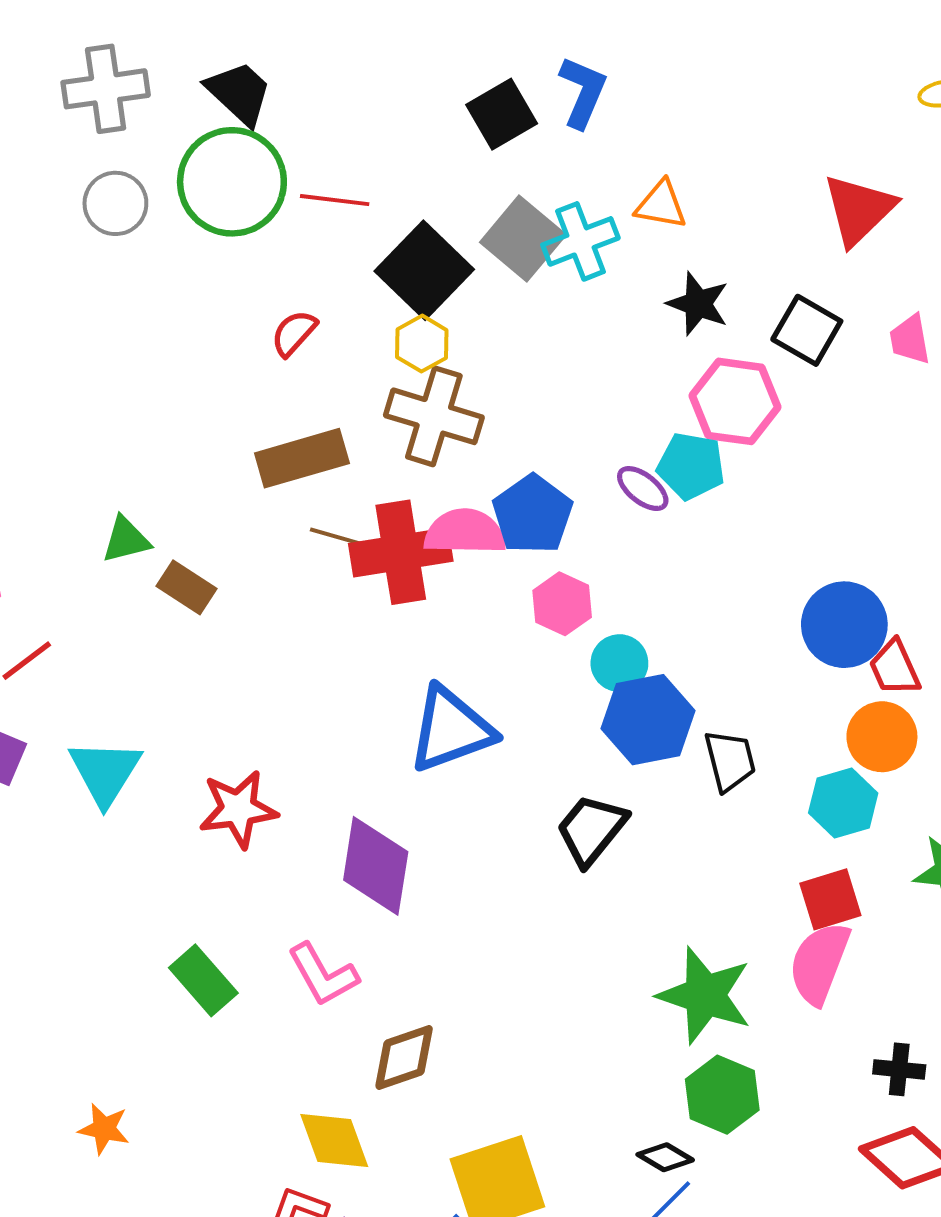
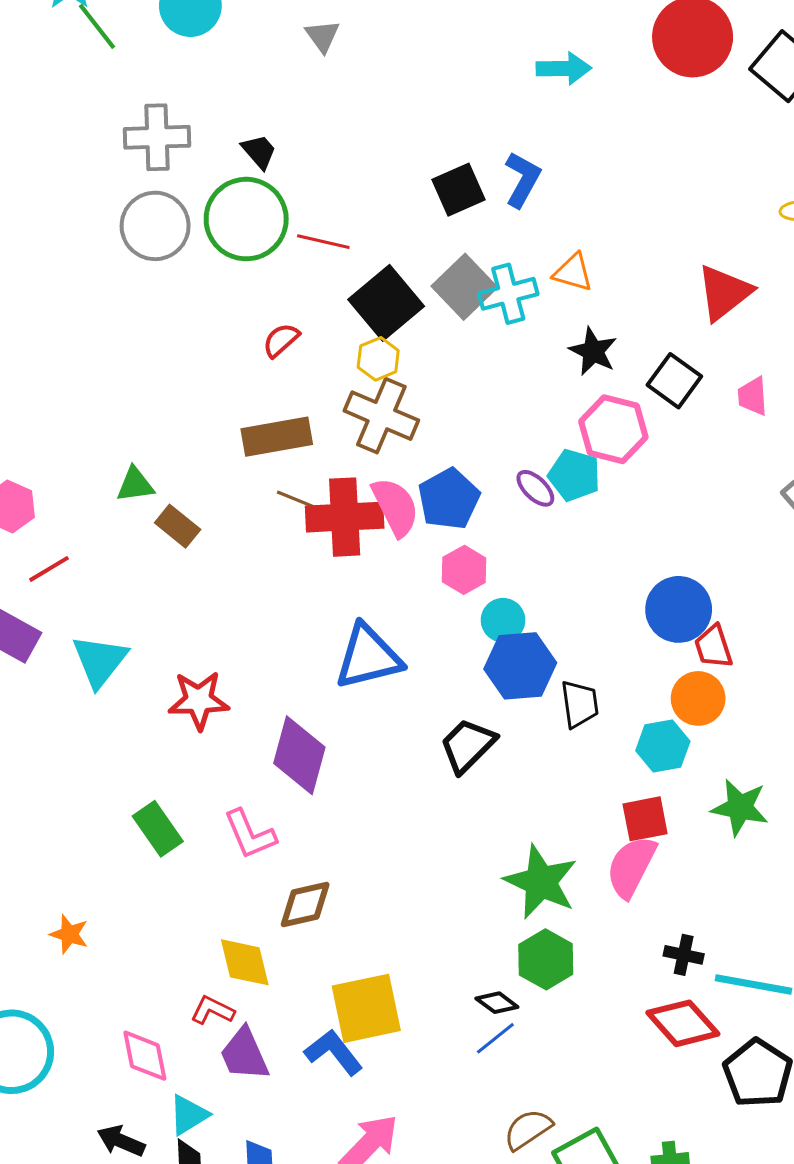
black trapezoid: (239, 93) -> (259, 152), size x0.7
gray circle: (115, 203) -> (155, 226), size x1.4
pink semicircle: (465, 532) -> (395, 507), turned 56

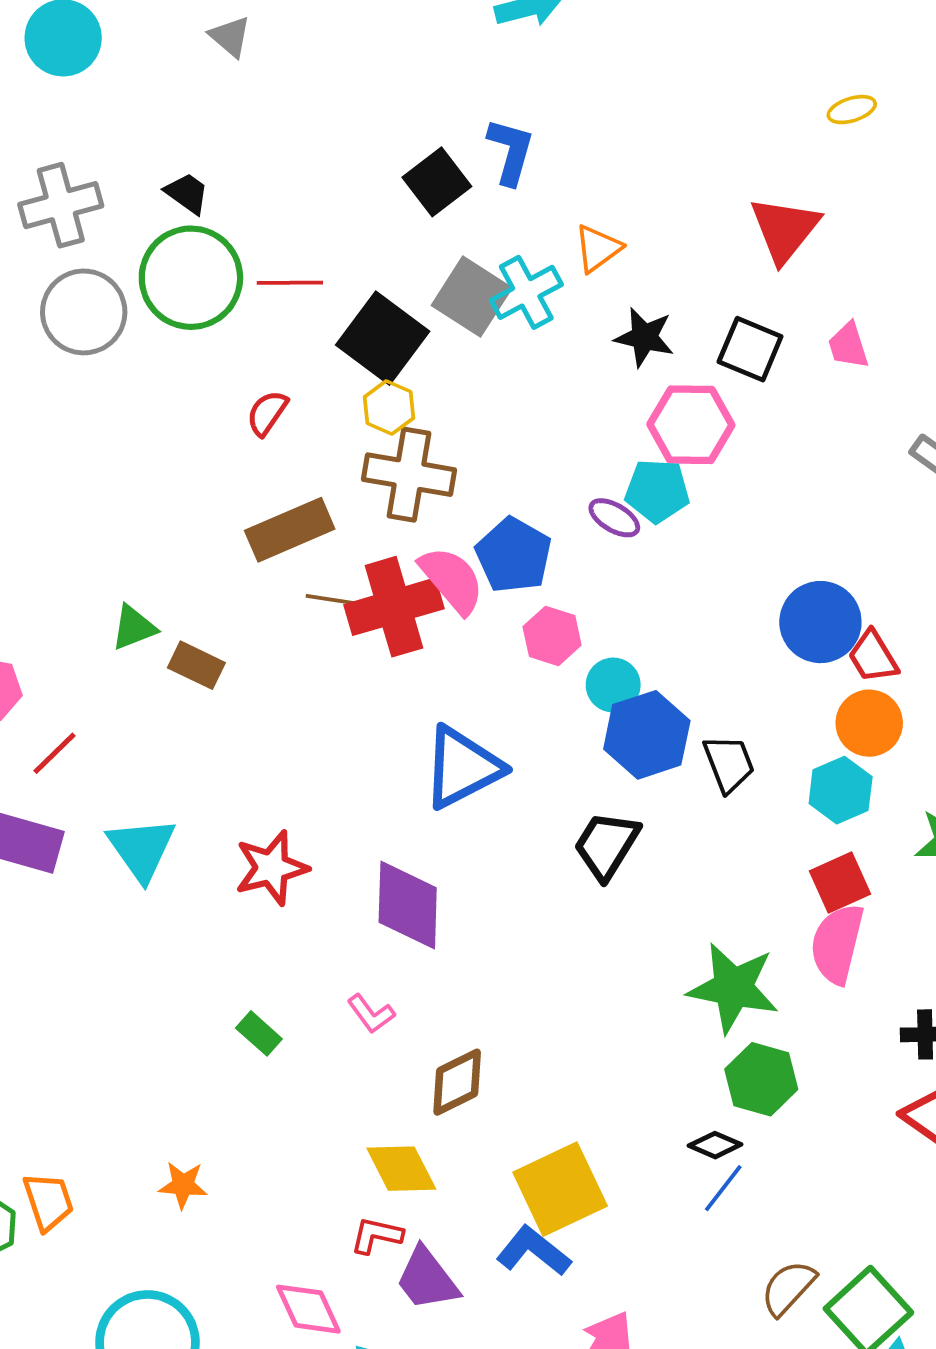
orange triangle: (573, 272) -> (598, 248), turned -39
green rectangle: (158, 829) -> (259, 1033), size x0.7
pink L-shape: (250, 834) -> (371, 1014), size x0.7

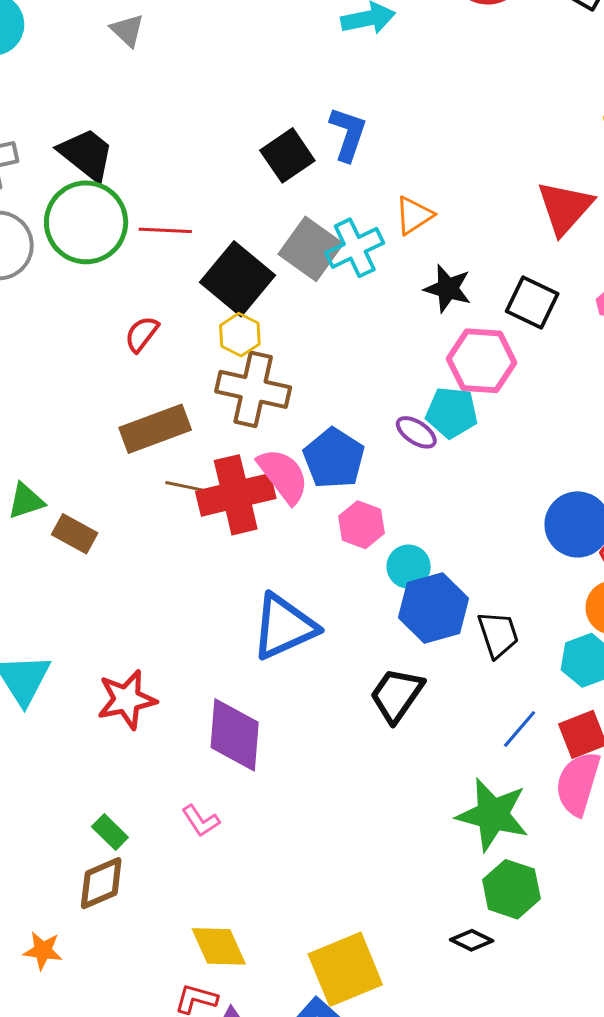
black trapezoid: (187, 193) -> (86, 154), size x1.6
brown diamond: (457, 1082) -> (101, 883), moved
blue line: (723, 1188) -> (520, 729), moved

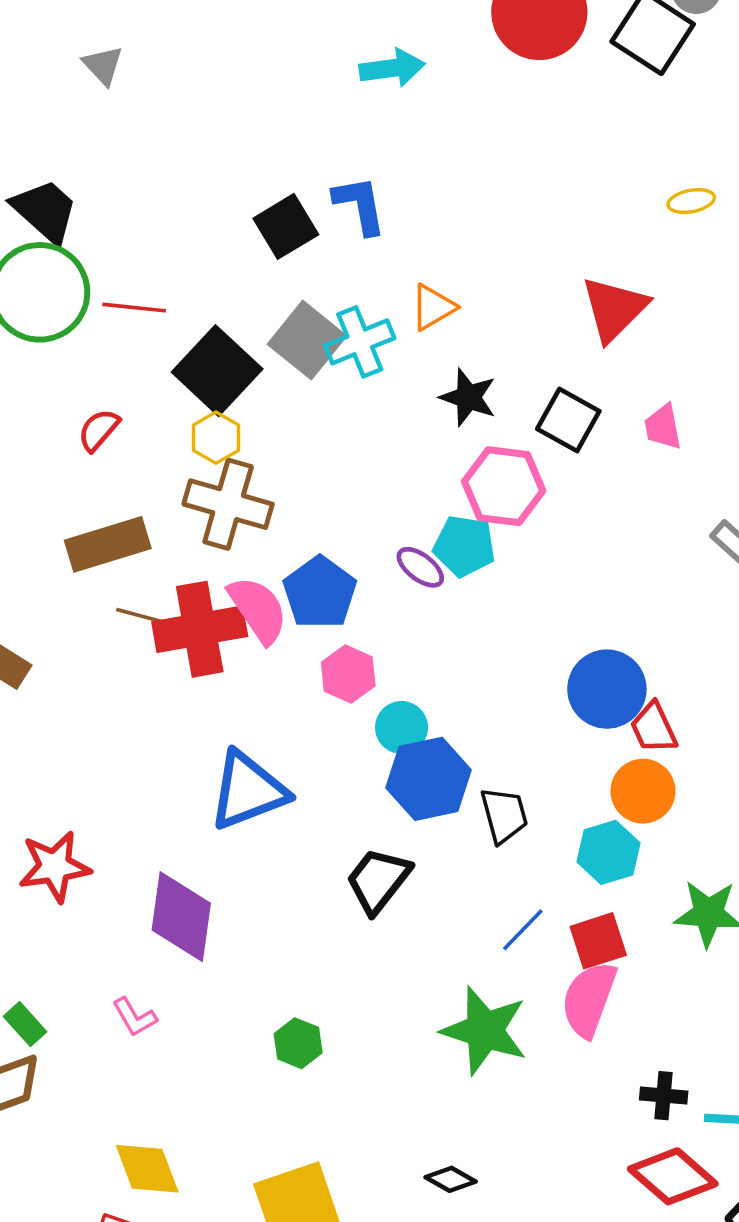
blue L-shape: (348, 134) -> (360, 205), turned -32
green hexagon: (511, 889) -> (298, 1043), moved, size x0.7

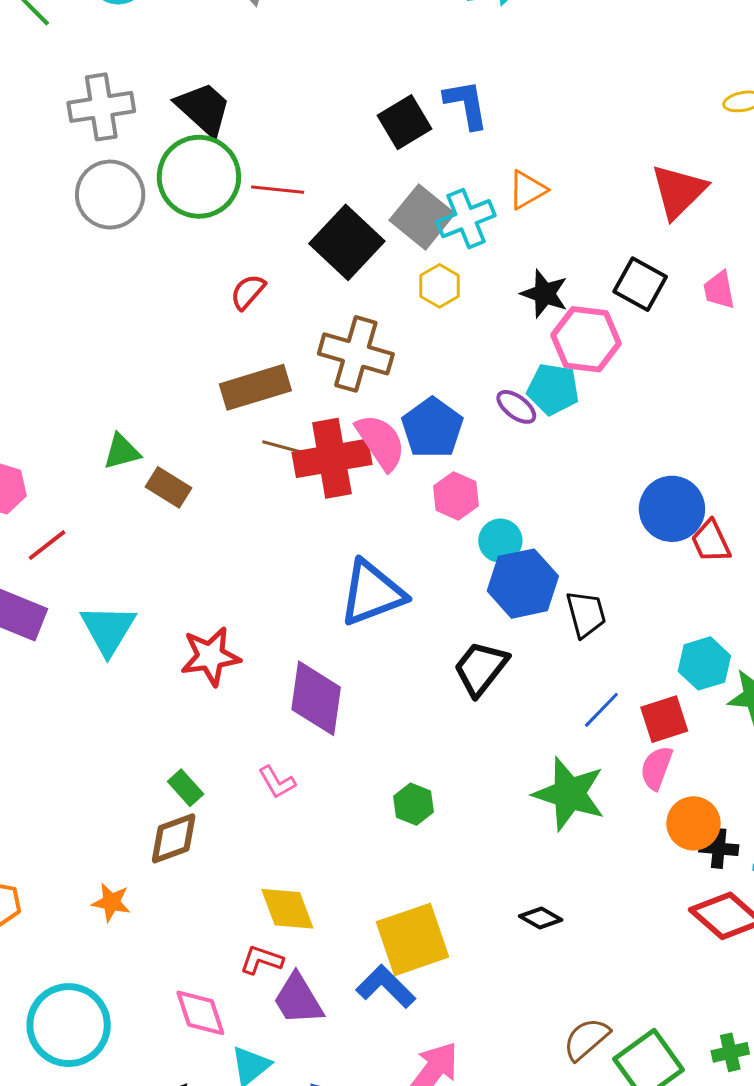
black star: (468, 397) -> (545, 294), moved
yellow hexagon: (216, 438) -> (440, 286), moved
orange circle: (643, 791) -> (694, 823), moved
cyan hexagon: (608, 852) -> (704, 663), moved
pink semicircle: (589, 999) -> (656, 768), size x0.7

